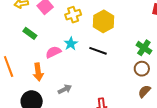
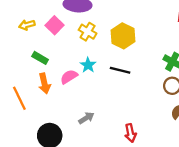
yellow cross: (73, 15) -> (88, 32), turned -35
orange arrow: (38, 72) -> (44, 83), moved

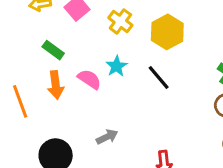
black line: (120, 70) -> (159, 78), turned 30
pink semicircle: (69, 77) -> (89, 79), turned 60

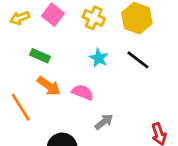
pink semicircle: (89, 79) -> (83, 92), moved
orange arrow: (56, 85) -> (49, 86), turned -35

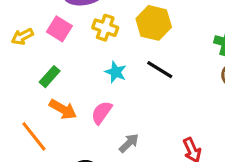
green rectangle: (40, 56) -> (50, 77), turned -66
pink semicircle: (83, 92) -> (102, 113), turned -70

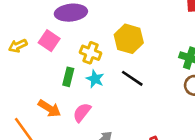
yellow cross: (105, 28) -> (91, 53), moved
green rectangle: (50, 77) -> (68, 77), moved, turned -30

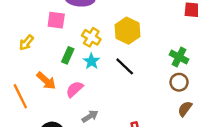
pink square: (49, 41) -> (56, 20), turned -36
yellow arrow: (18, 46) -> (26, 43), moved, turned -35

